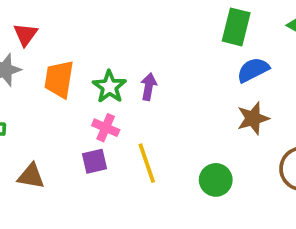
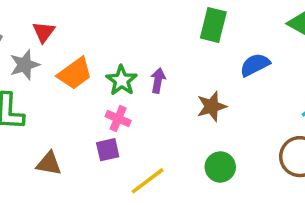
green rectangle: (236, 27) -> (213, 25), moved
orange trapezoid: (59, 79) -> (75, 73), turned -135
brown star: (253, 118) -> (212, 106), moved
yellow line: (147, 163) -> (148, 181), moved, turned 72

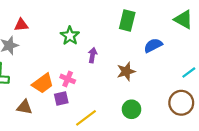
red triangle: (44, 32) -> (21, 25), turned 48
orange trapezoid: (75, 73) -> (43, 83), moved
green star: (122, 80) -> (70, 36), moved

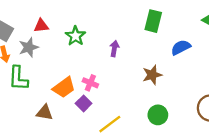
green star: (70, 36) -> (75, 36), moved
purple arrow: (93, 55) -> (114, 49), moved
purple square: (61, 98) -> (84, 103), turned -32

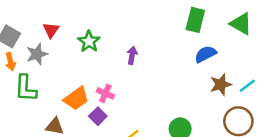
green rectangle: (153, 21) -> (195, 20), moved
red triangle: (41, 26) -> (51, 30), turned -49
brown star: (152, 75) -> (221, 85), moved

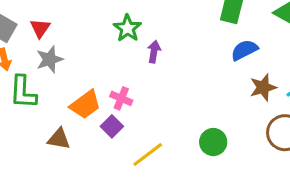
red triangle: (51, 30) -> (40, 28), moved
green star: (89, 41) -> (127, 28), moved
gray star: (37, 54) -> (50, 59), moved

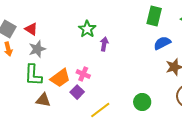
red triangle: (40, 28) -> (31, 29), turned -32
green L-shape: (23, 92) -> (33, 75), moved

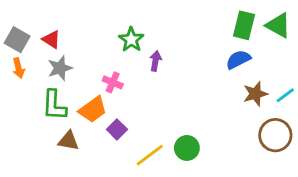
green rectangle: (154, 16) -> (244, 25), moved
pink cross: (83, 74) -> (113, 82), moved
green circle: (142, 102) -> (187, 148), moved

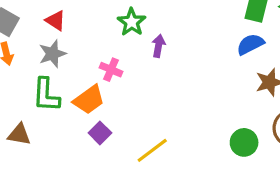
red triangle: (51, 40) -> (56, 20), moved
purple square: (117, 129) -> (100, 133), moved
brown triangle: (68, 141) -> (19, 135), moved
green circle: (187, 148) -> (244, 142), moved

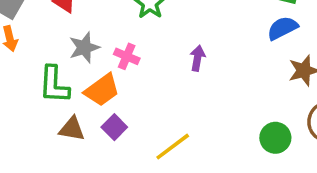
purple arrow: (159, 46) -> (198, 58), moved
gray star: (52, 54) -> (84, 48), moved
brown triangle: (19, 135) -> (72, 129), moved

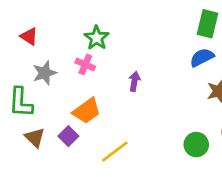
pink cross: (127, 56) -> (85, 64), moved
orange trapezoid: (102, 90) -> (87, 111), moved
brown triangle: (72, 129) -> (35, 138), turned 35

